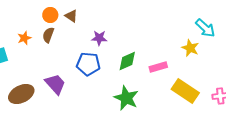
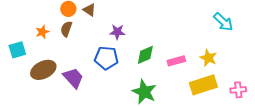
yellow star: (190, 48) -> (208, 58), moved
yellow rectangle: (185, 91) -> (203, 85), turned -52
brown ellipse: (21, 94) -> (43, 70), moved

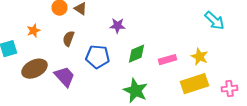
brown semicircle: (66, 29) -> (68, 39), moved
purple star: (117, 32) -> (118, 26), moved

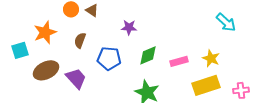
orange star: (34, 31) -> (45, 32), size x1.6

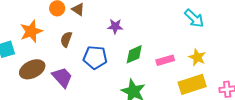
cyan arrow: (226, 22) -> (194, 18), moved

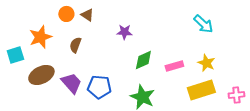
blue pentagon: (95, 57) -> (99, 87), moved

